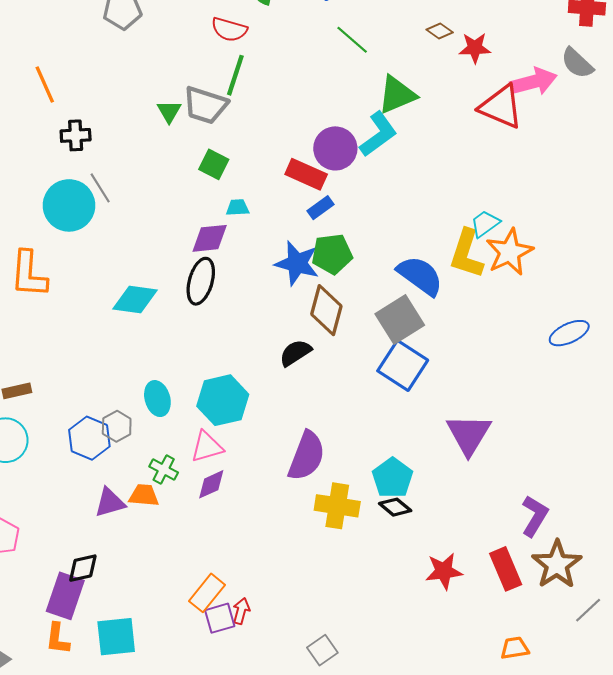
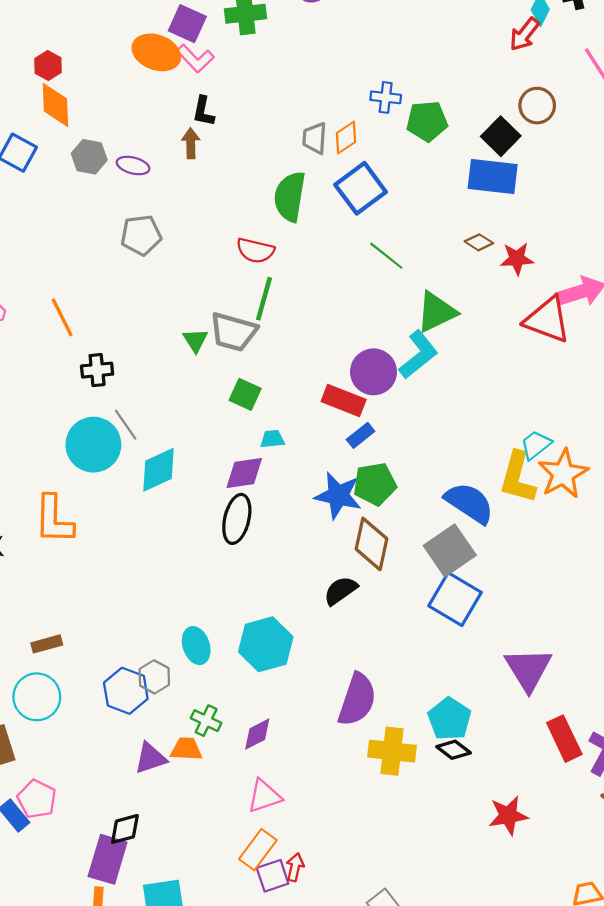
cyan diamond: (135, 300) -> (158, 470), moved, turned -30
pink triangle: (207, 447) -> (264, 796), moved
red rectangle: (506, 569) -> (564, 739), moved

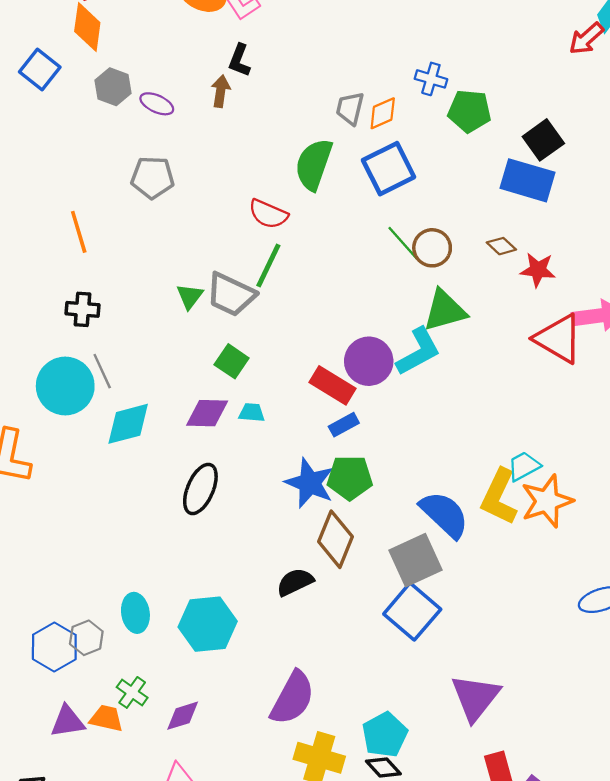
brown circle: (537, 106) -> (432, 248), moved
orange line: (62, 317) -> (79, 232), moved
purple diamond: (244, 473) -> (207, 413), moved

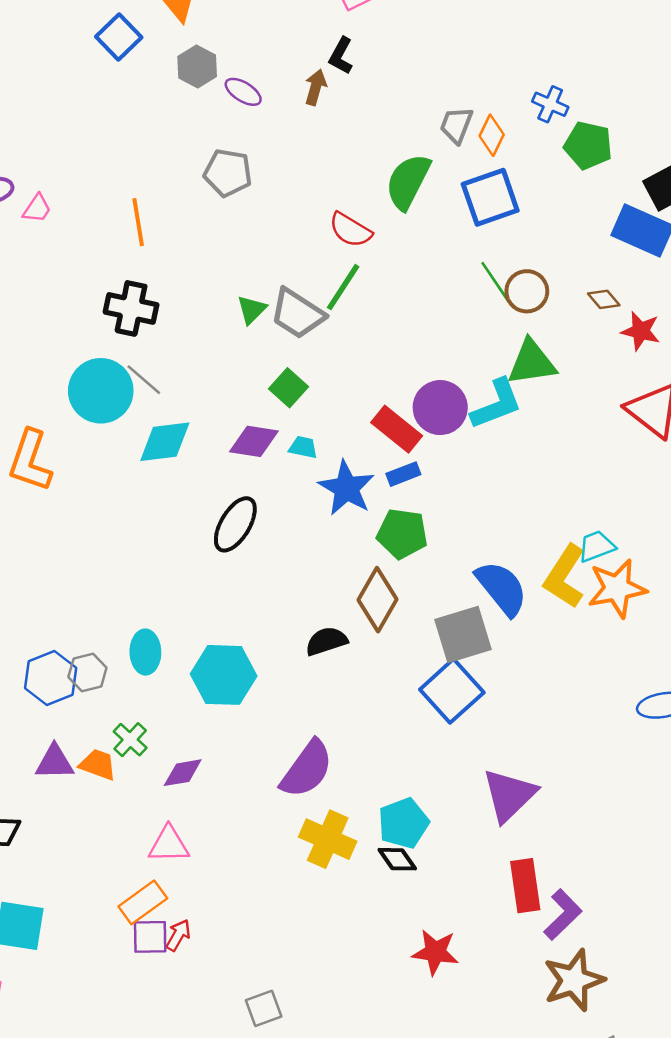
orange diamond: (383, 113) -> (492, 135), turned -48
black cross: (83, 309) -> (131, 308), size x1.4
gray line: (102, 371) -> (144, 380), turned -32
blue star: (310, 483) -> (347, 488), moved

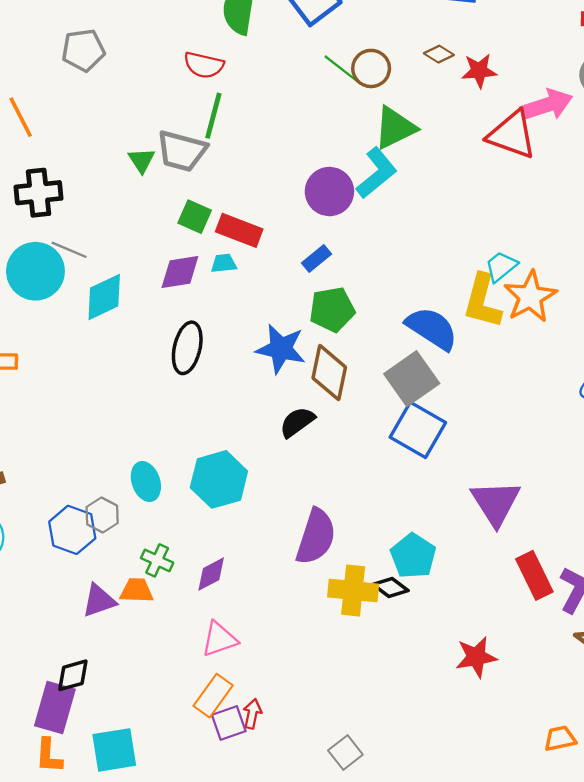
red rectangle: (397, 429) -> (239, 230), moved
blue star: (347, 488) -> (281, 349), moved
black diamond: (397, 859) -> (391, 588), moved

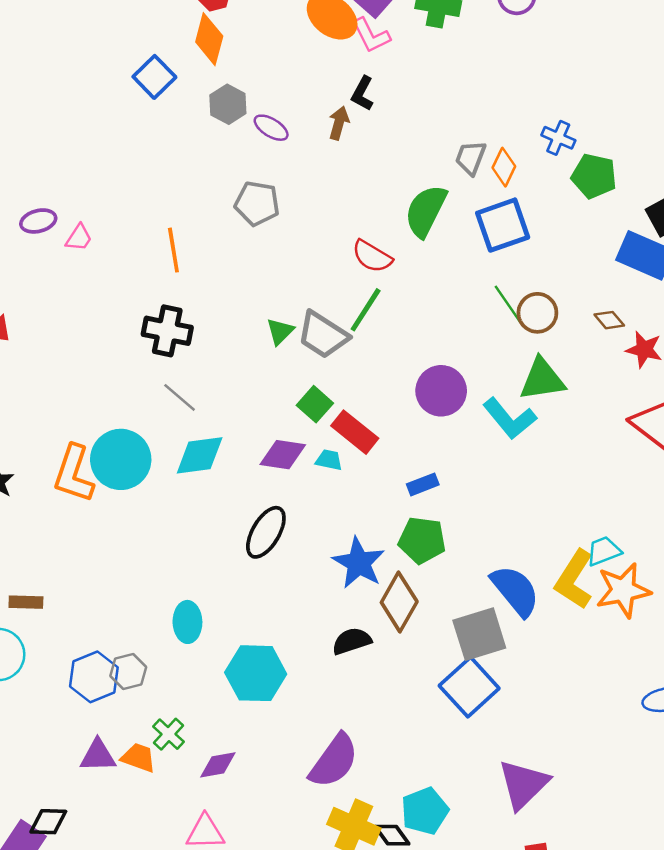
cyan L-shape: (377, 173) -> (510, 419), turned 72
purple circle: (329, 192) -> (441, 391), moved
cyan circle: (35, 271) -> (121, 459), moved
cyan ellipse: (146, 482) -> (187, 622), moved

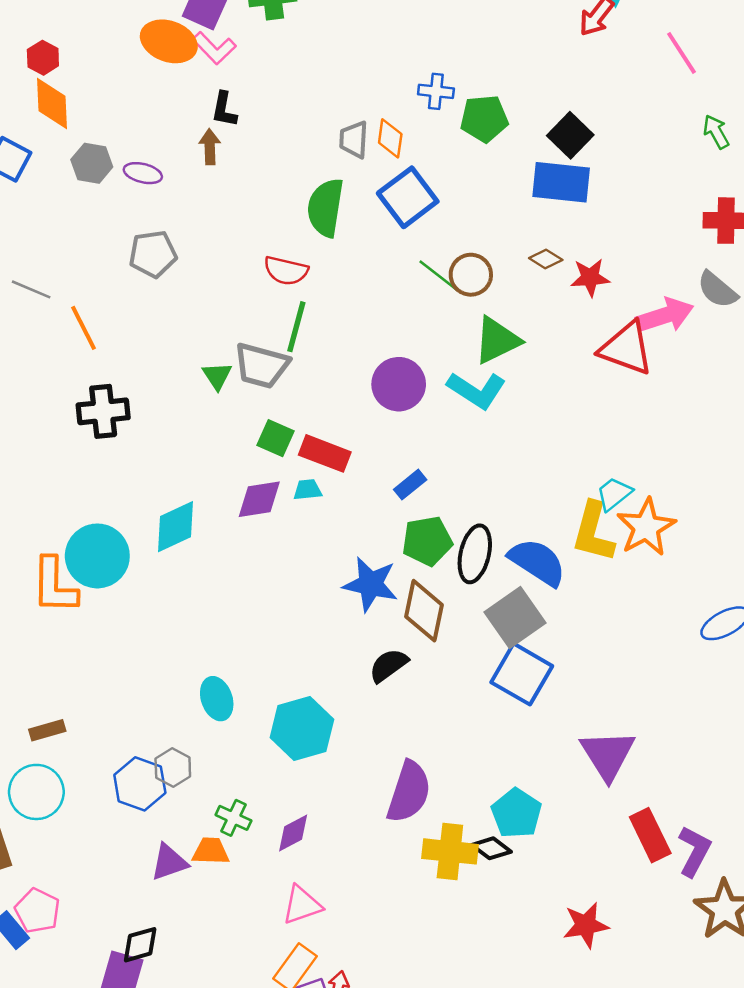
gray line: (180, 397) -> (31, 289), moved
black ellipse: (266, 532) -> (475, 554), moved

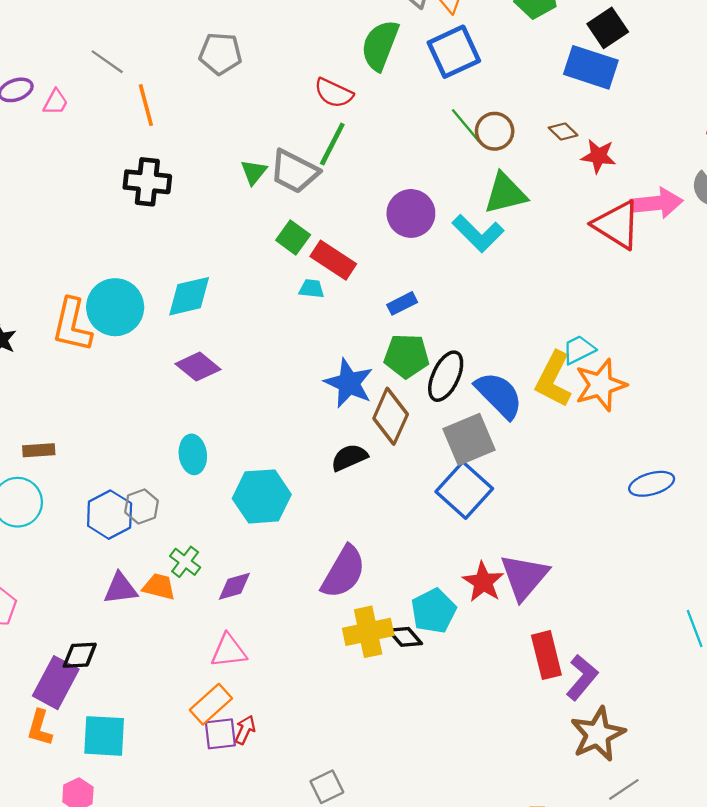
purple diamond: (259, 499) -> (198, 367), moved, turned 36
yellow cross: (450, 851) -> (368, 632), turned -30
red star: (586, 925) -> (483, 582), moved, turned 30

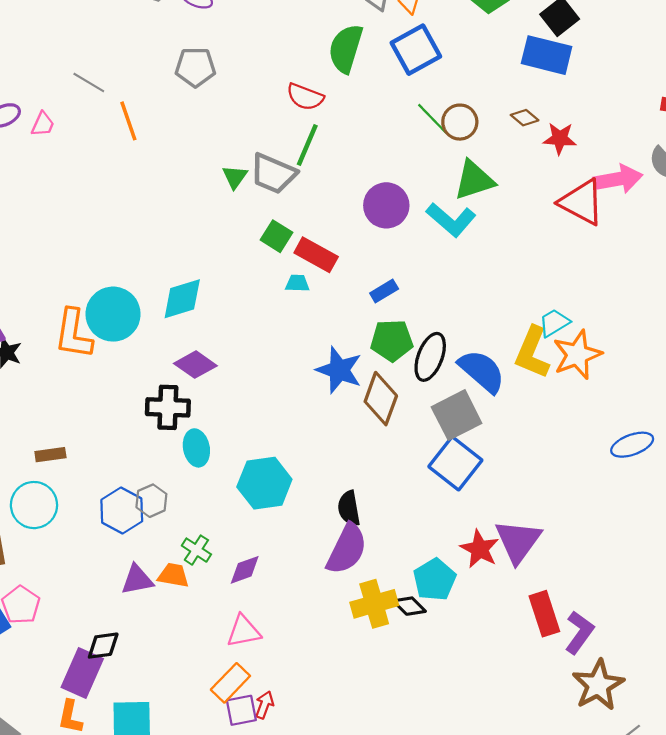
black cross: (147, 182) -> (168, 407), moved
black semicircle: (349, 457) -> (349, 508), moved, turned -72

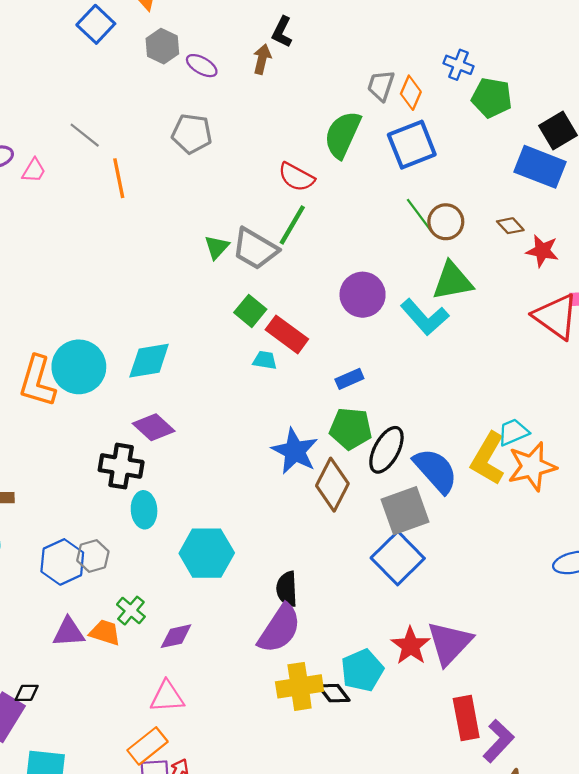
black diamond: (103, 646) -> (27, 693), size x0.7

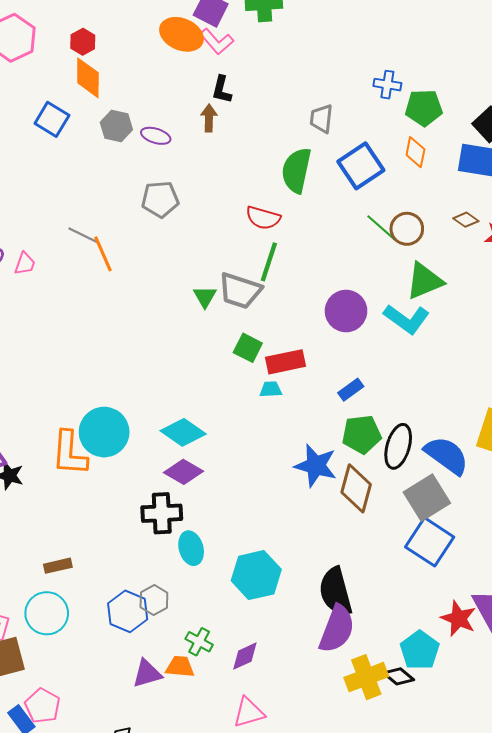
orange diamond: (411, 93) -> (415, 152), moved
gray line: (85, 135) -> (83, 235), moved
red rectangle: (287, 334) -> (286, 362), turned -36
cyan diamond: (149, 361) -> (183, 432), moved, turned 57
black semicircle: (287, 589) -> (336, 592), size x1.5

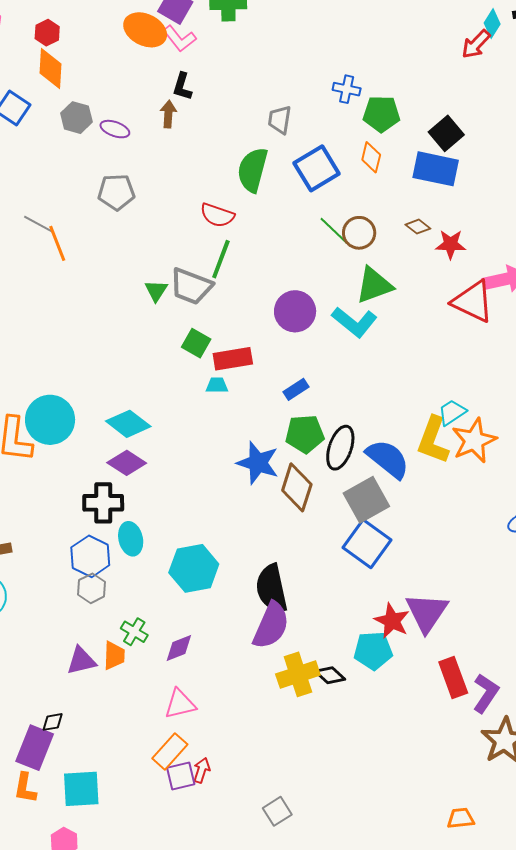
blue hexagon: (128, 611) -> (90, 556), moved
cyan pentagon: (420, 650) -> (373, 651), moved, turned 30
orange trapezoid: (180, 667) -> (114, 656), turned 84

